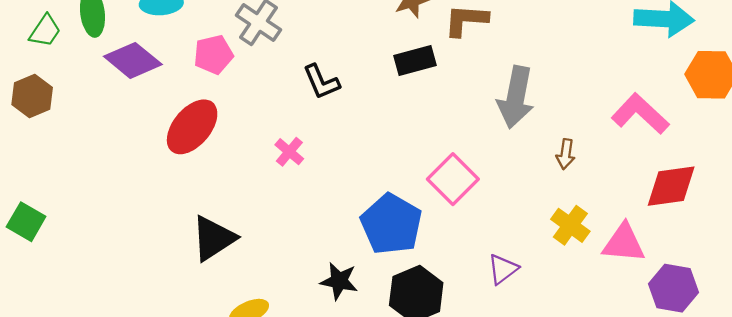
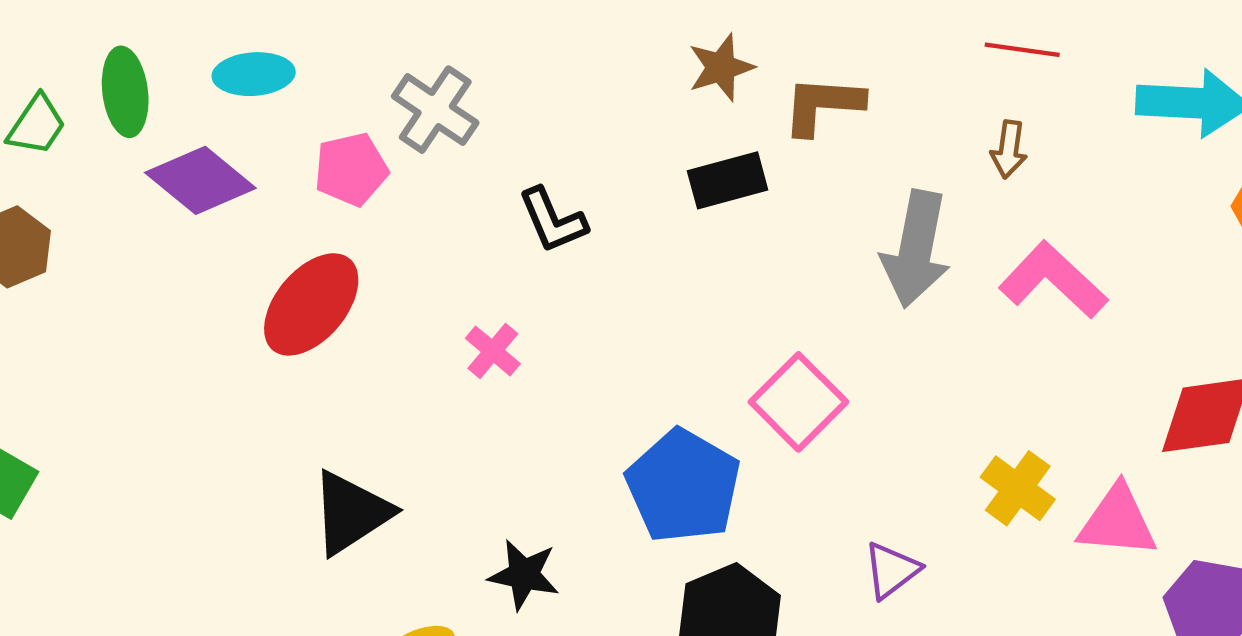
pink L-shape: (640, 114) -> (1053, 280), moved
brown arrow: (566, 154) -> (1009, 149), moved
black star: (339, 281) -> (524, 575), moved

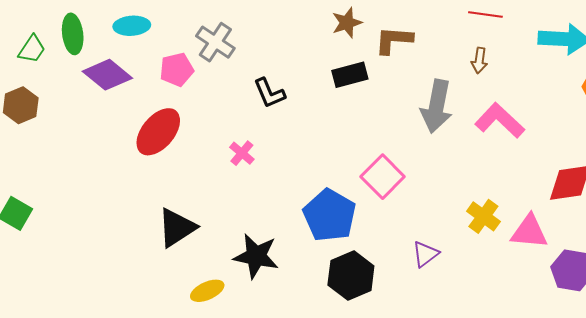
black star: (524, 575) -> (256, 256), size x1.4

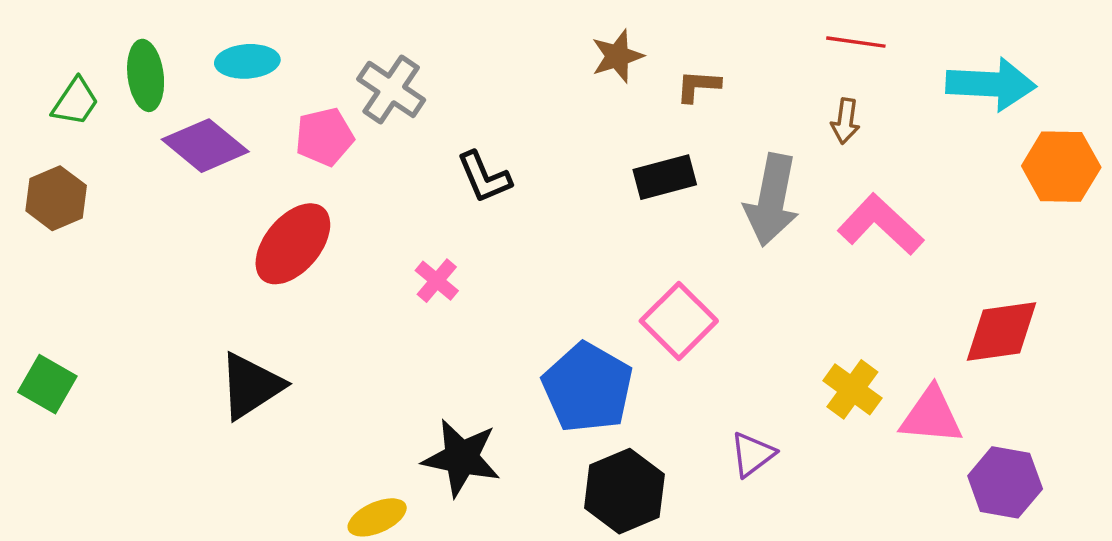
brown L-shape: (394, 40) -> (698, 86), size x0.7
black rectangle: (350, 75) -> (665, 177), moved
black triangle: (177, 228) -> (251, 386), moved

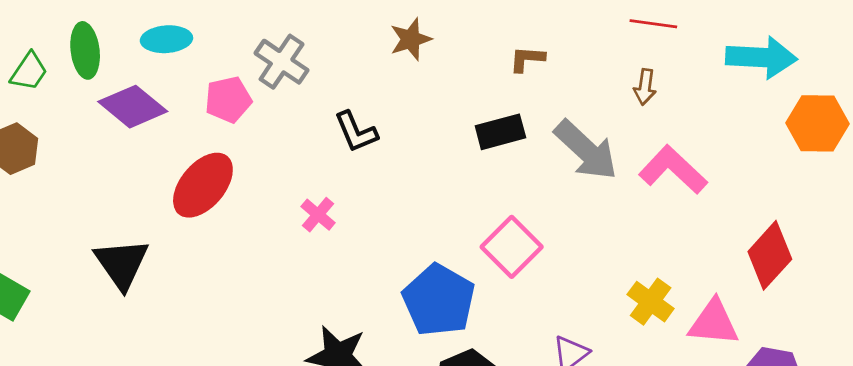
brown star: (617, 56) -> (411, 39), moved
gray arrow: (772, 200) -> (586, 150), turned -58
red diamond: (1002, 332) -> (770, 255), turned -40
black triangle: (251, 386) -> (122, 264), moved, turned -32

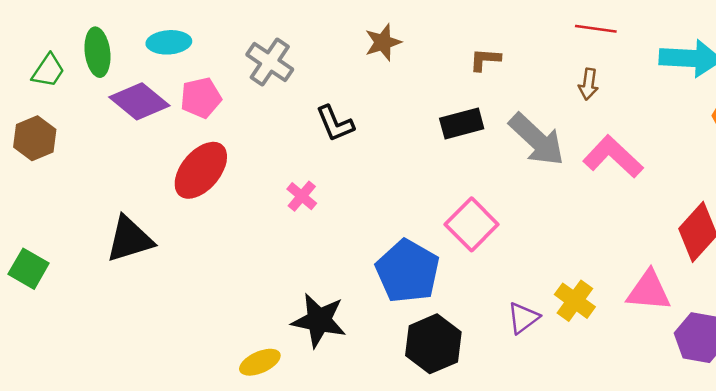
pink pentagon: (228, 100) -> (201, 98), moved
black triangle: (122, 264) -> (129, 239), turned 48
yellow cross: (651, 302) -> (575, 301), moved

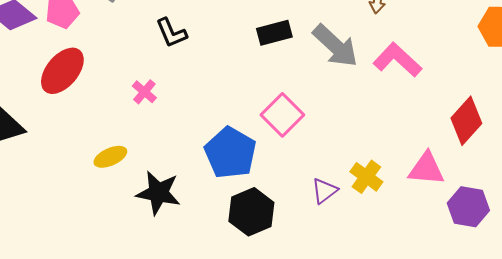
yellow ellipse: (260, 362) -> (110, 157), moved

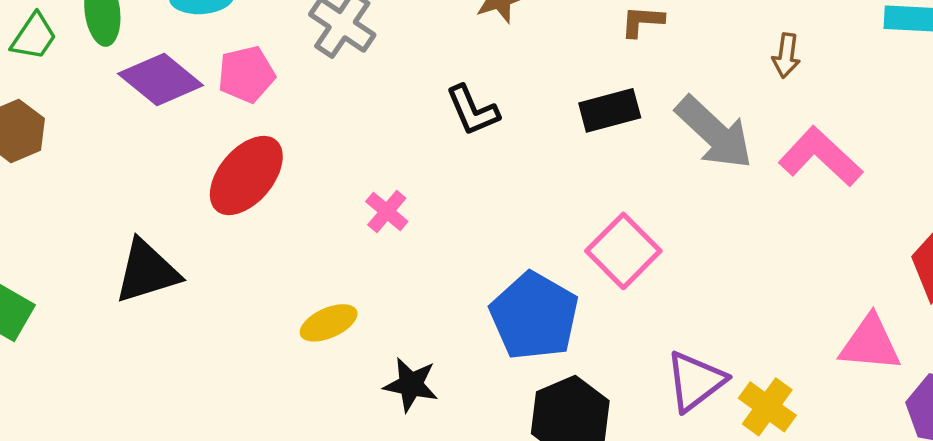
black L-shape: (171, 33) -> (473, 110), moved
yellow cross: (366, 177) -> (767, 407), moved
purple triangle: (324, 191) -> (695, 381), size x1.4
black star: (158, 193) -> (411, 385), size x0.7

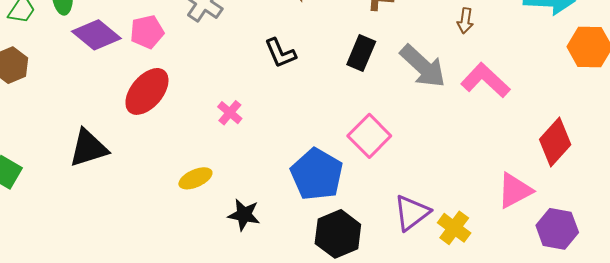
black rectangle: (610, 110) -> (361, 53), turned -52
pink triangle: (870, 343) -> (515, 190), turned -33

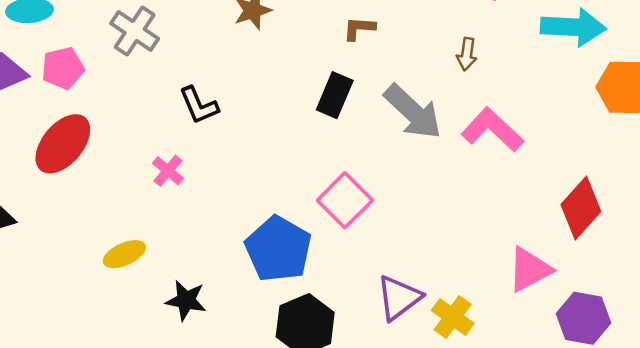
black L-shape: (280, 53) -> (199, 105), moved

